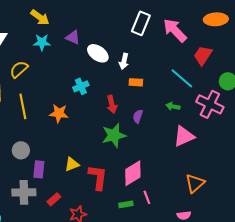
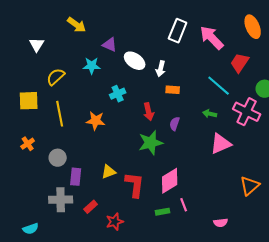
orange ellipse: (216, 19) -> (253, 27), turned 70
cyan star: (42, 42) -> (92, 66), moved
orange triangle: (195, 183) -> (250, 186), moved

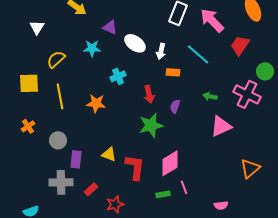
cyan line: (219, 86) -> (198, 54), moved
yellow triangle: (109, 172) -> (109, 154), turned 42

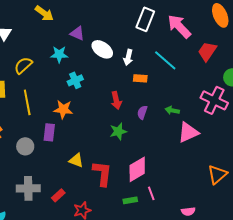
cyan cross: (118, 76) -> (75, 80), moved
green arrow: (210, 96) -> (172, 110), moved
green star: (151, 125) -> (118, 131), size x0.7
purple rectangle: (76, 159) -> (49, 132), moved

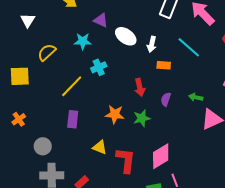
yellow line: (27, 102) -> (72, 86), moved, turned 55
orange star: (63, 109) -> (115, 114), moved
gray circle: (25, 146) -> (43, 146), moved

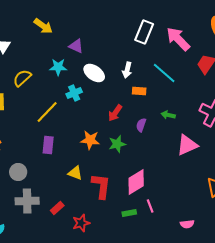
white ellipse: (126, 36) -> (94, 73), moved
red arrow: (140, 87) -> (115, 113), turned 48
green arrow: (196, 97) -> (168, 115), moved

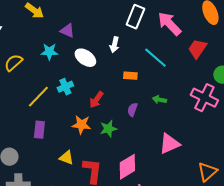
white arrow: (127, 70) -> (114, 45), moved
cyan cross: (74, 93) -> (65, 87), moved
red arrow: (115, 113) -> (96, 100), moved
pink triangle: (187, 145) -> (169, 144), moved

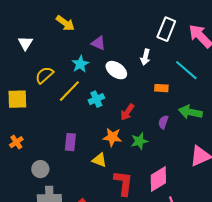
cyan star: (49, 52) -> (80, 64), turned -30
yellow line: (38, 97) -> (69, 91), moved
green arrow: (159, 100) -> (190, 112), size x1.6
yellow triangle: (66, 158) -> (99, 160), moved

